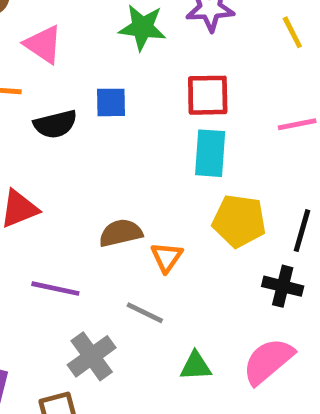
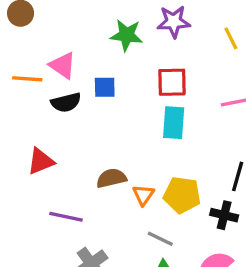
pink triangle: (43, 44) -> (63, 65), moved
yellow pentagon: (239, 221) -> (182, 195), moved
gray line: (145, 313) -> (160, 239), moved

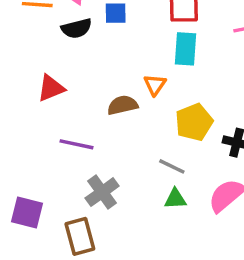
orange triangle: (143, 195) -> (155, 85), moved
yellow pentagon: (182, 195) -> (194, 122), turned -30

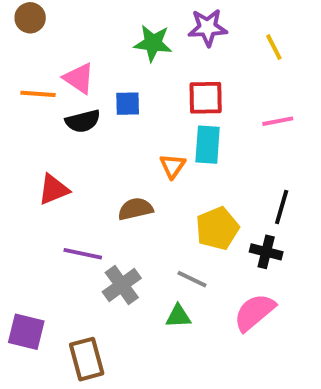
orange triangle: (155, 85) -> (172, 166), moved
gray cross: (102, 192) -> (122, 285), moved
green triangle: (175, 199) -> (178, 316), moved

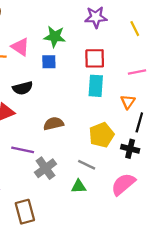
green star: (153, 43) -> (55, 37), moved
black semicircle: (83, 121) -> (23, 88), moved
orange triangle: (172, 166) -> (128, 102), moved

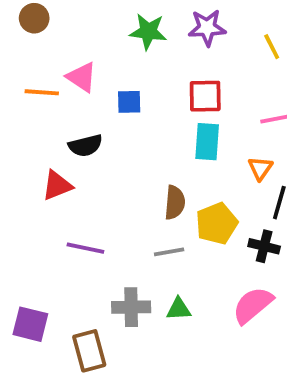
green star: (55, 37) -> (148, 31), moved
brown semicircle: (53, 124) -> (175, 203), moved, turned 108
gray line: (87, 165) -> (169, 252), moved, turned -36
gray cross: (45, 168) -> (131, 307), moved, turned 35

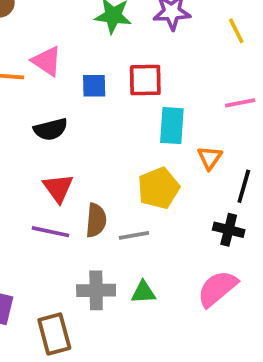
red square: (205, 96) -> (145, 80), moved
orange triangle: (260, 168) -> (210, 158), moved
red triangle: (57, 185) -> (58, 188), moved, turned -44
brown semicircle: (175, 203) -> (96, 220), moved
yellow pentagon: (217, 223) -> (159, 188), moved

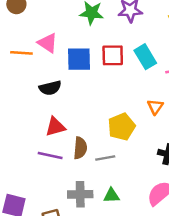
blue square: (94, 86) -> (79, 59), size x1.5
cyan rectangle: (172, 126) -> (145, 57), moved, turned -35
red triangle: (58, 188) -> (55, 127), turned 50

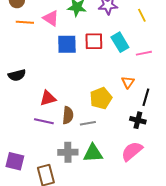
pink triangle: (48, 43) -> (51, 18), moved
orange line: (21, 53) -> (25, 22), moved
black semicircle: (50, 88) -> (17, 75), moved
green triangle: (111, 196) -> (93, 153), size x1.5

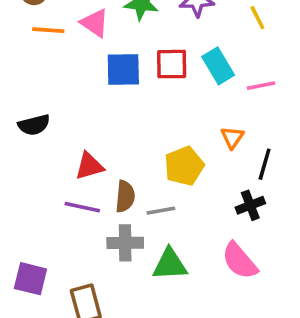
black cross: (138, 120) -> (250, 205), turned -35
pink semicircle: (132, 151) -> (240, 261), turned -90
gray cross: (68, 152) -> (125, 243), moved

